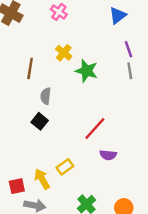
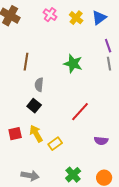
yellow cross: (64, 53) -> (76, 18), moved
purple semicircle: (108, 155) -> (101, 141), moved
yellow arrow: (42, 179) -> (36, 134), moved
red square: (17, 186) -> (15, 134), moved

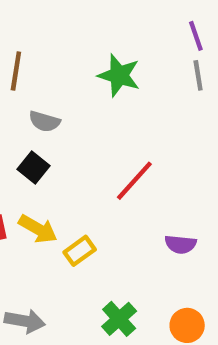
gray semicircle: (39, 85) -> (44, 121), turned -80
yellow arrow: (36, 134) -> (38, 229), turned 150

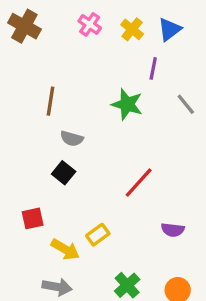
purple line: (196, 36) -> (153, 68), moved, turned 30
gray line: (198, 75) -> (186, 104), turned -30
yellow arrow: (38, 229) -> (65, 249), moved

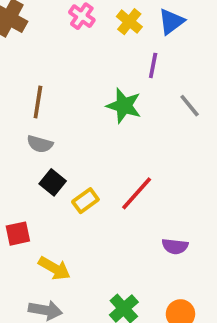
gray semicircle: (72, 139) -> (40, 144), moved
yellow rectangle: (98, 235) -> (85, 201), moved

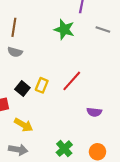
gray line: (190, 106) -> (103, 29), turned -32
black square: (53, 182) -> (22, 88), moved
yellow rectangle: (85, 201) -> (42, 85), turned -32

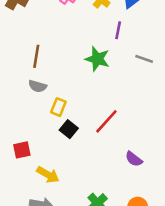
yellow rectangle: (42, 85) -> (58, 107), moved
black square: (22, 88) -> (69, 129), moved
purple semicircle: (94, 112) -> (134, 159), turned 32

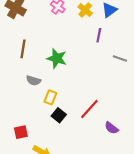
brown line: (36, 56) -> (23, 49), moved
green star: (97, 59) -> (57, 58), moved
purple semicircle: (134, 159) -> (111, 128), moved

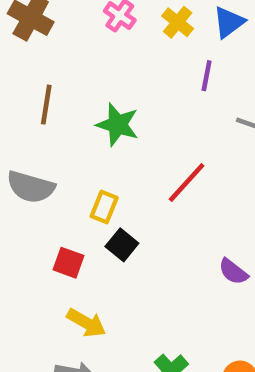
gray semicircle: (34, 81) -> (31, 187), moved, size x1.5
red line: (89, 109) -> (187, 183), moved
red square: (21, 132) -> (69, 263), moved, turned 32

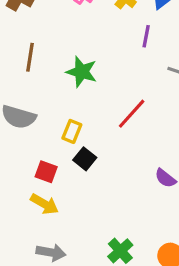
yellow arrow: (86, 323) -> (44, 204), moved

